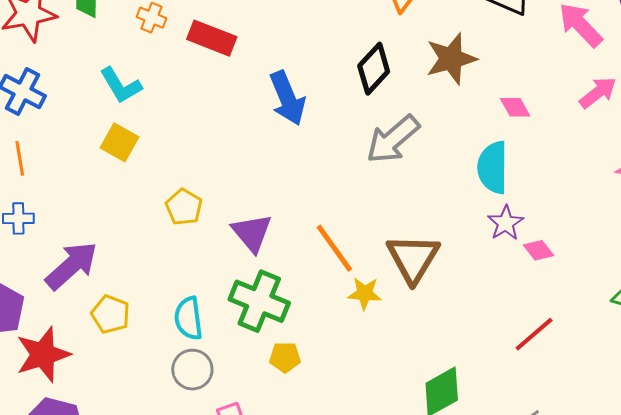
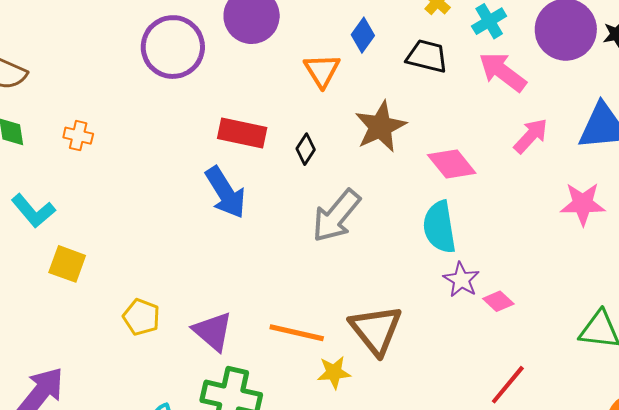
red rectangle: (212, 38) -> (242, 133), moved
black diamond: (374, 69) -> (306, 149), size x0.6
cyan L-shape: (121, 85) -> (33, 211), moved
pink diamond: (515, 107) -> (452, 164), size x1.5
orange line: (334, 248) -> (297, 333), turned -32

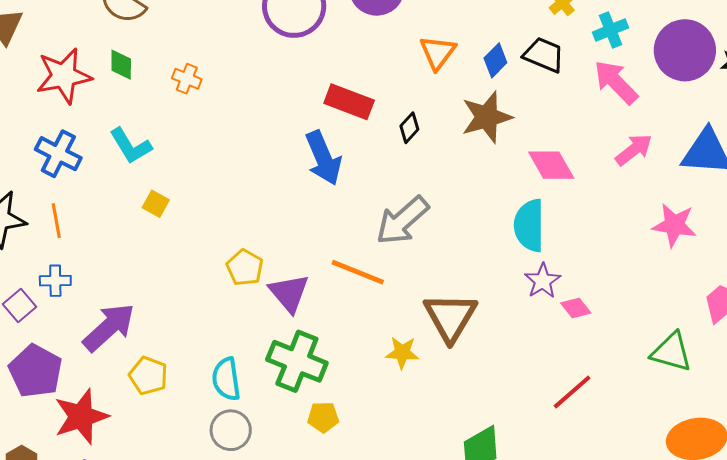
blue diamond: (363, 35) -> (495, 60), moved
gray arrow: (336, 216) -> (402, 221), moved
yellow square: (67, 264) -> (156, 204), size x0.7
yellow pentagon: (141, 317) -> (245, 268), moved
orange line: (297, 333) -> (358, 272), moved

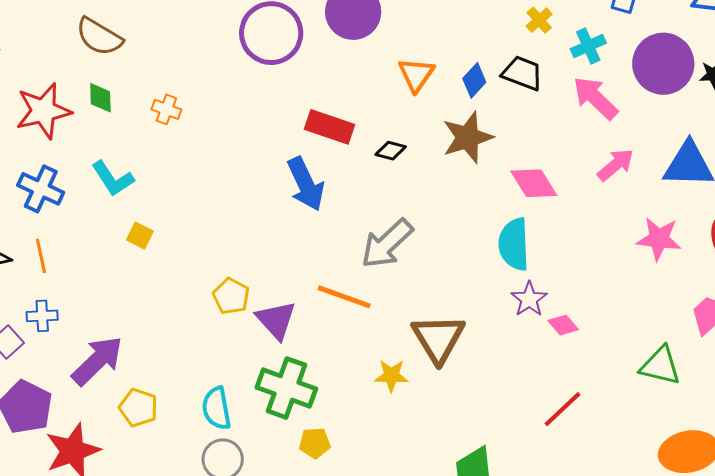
black diamond: (409, 128) -> (391, 151), turned 64

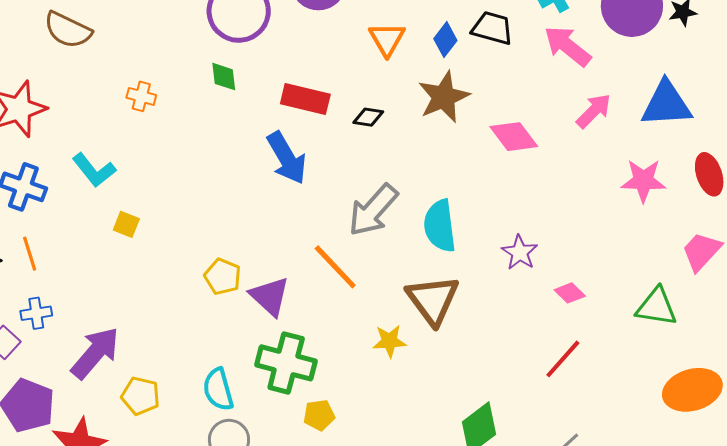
green diamond: (100, 98) -> (224, 77), moved
cyan semicircle: (514, 244) -> (440, 226), moved
orange line: (344, 297) -> (335, 267), turned 32
pink diamond: (563, 325) -> (570, 293), moved

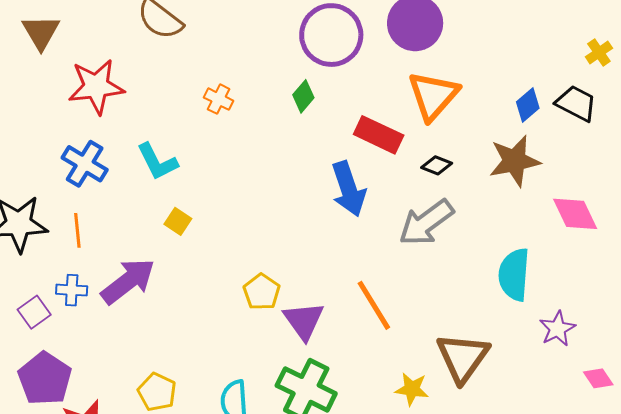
orange triangle: (387, 39) -> (433, 96), moved, size x1.4
green diamond: (224, 77) -> (303, 96), turned 36
gray arrow: (373, 210) -> (426, 223), moved
cyan semicircle: (440, 226) -> (514, 275), moved
purple arrow: (95, 353) -> (128, 281), moved

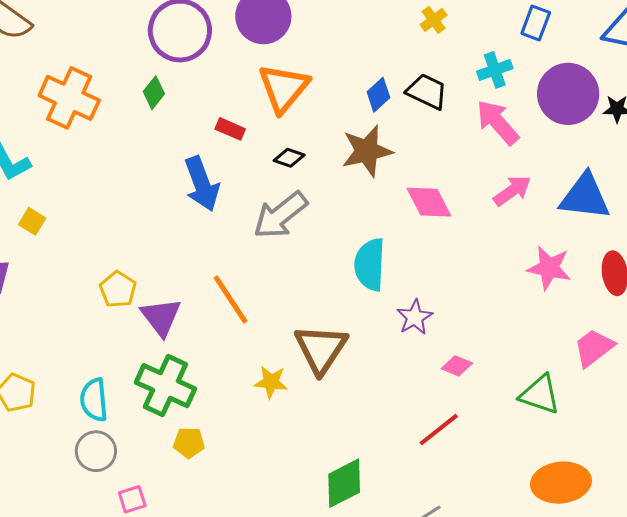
yellow cross: (599, 53) -> (434, 20), moved
orange cross: (219, 99) -> (69, 98), size x2.0
red rectangle: (379, 135) -> (230, 129), size x0.6
pink diamond: (598, 378) -> (457, 366), turned -32

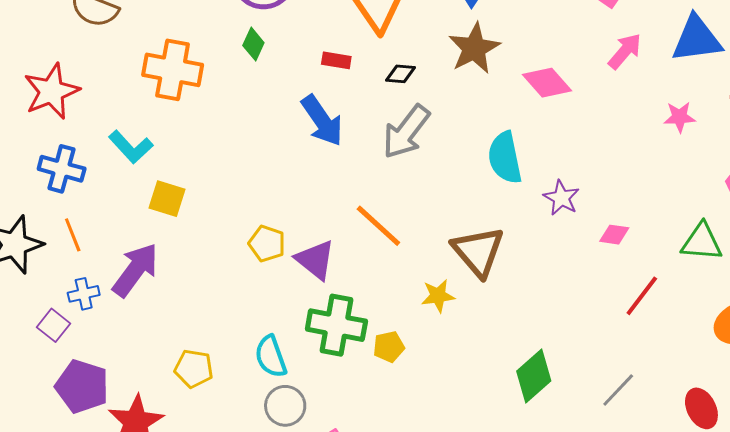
yellow square: (32, 221) -> (167, 199), size x1.4
pink star: (549, 268) -> (680, 117), size x0.7
red line: (439, 430) -> (642, 296), moved
yellow pentagon: (189, 443) -> (389, 347), moved

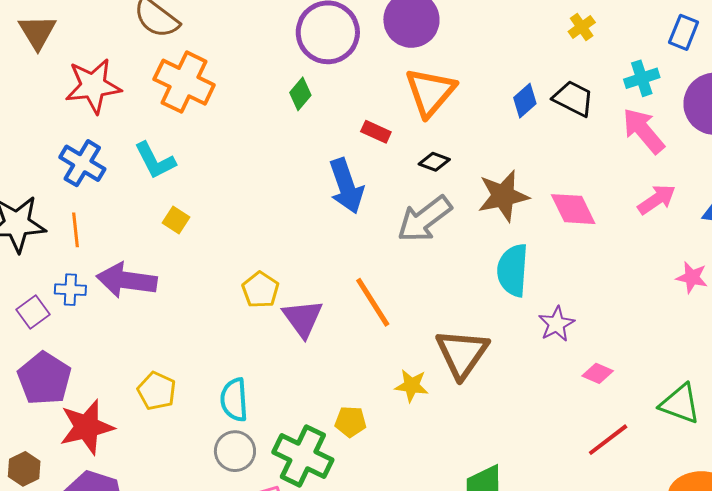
brown star: (474, 48) -> (503, 196), moved
orange cross: (173, 70) -> (184, 82), moved
yellow square: (167, 199) -> (176, 220), size x0.7
purple arrow: (135, 270) -> (127, 280), turned -134
green cross: (336, 325) -> (303, 456), moved

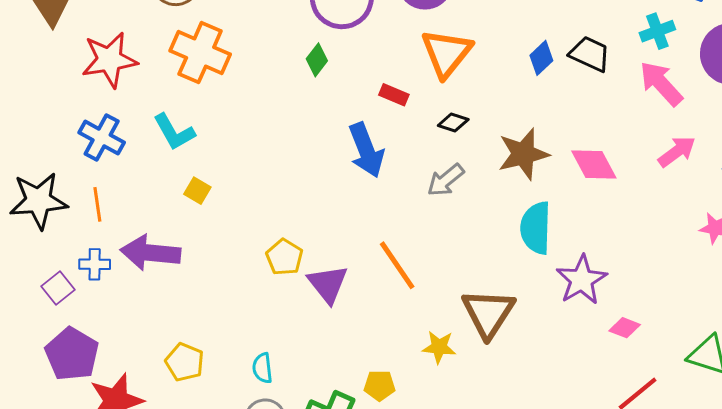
gray arrow: (424, 219) -> (446, 180), size x0.7
purple star: (556, 324) -> (582, 280), size x1.4
cyan semicircle: (234, 400) -> (262, 368), size x0.7

